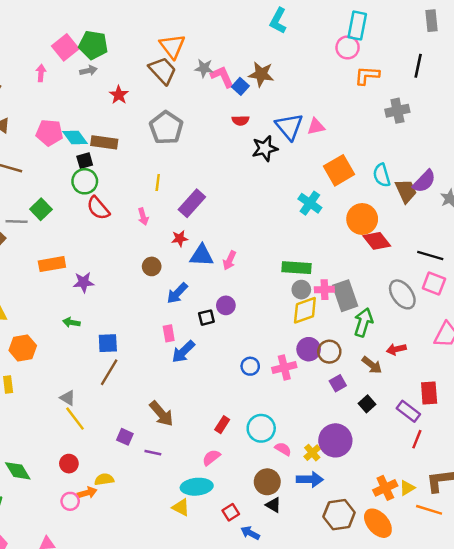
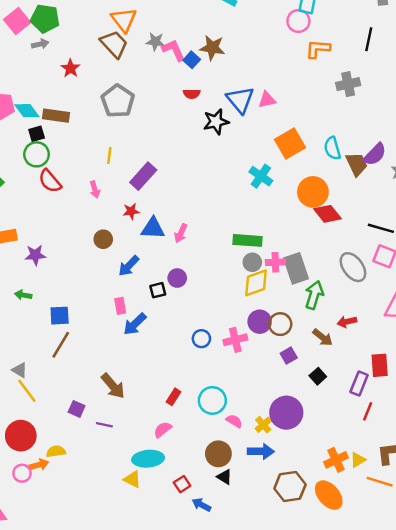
purple rectangle: (408, 411) -> (359, 383), turned 75
red circle: (69, 464) -> (21, 436), size x1.6

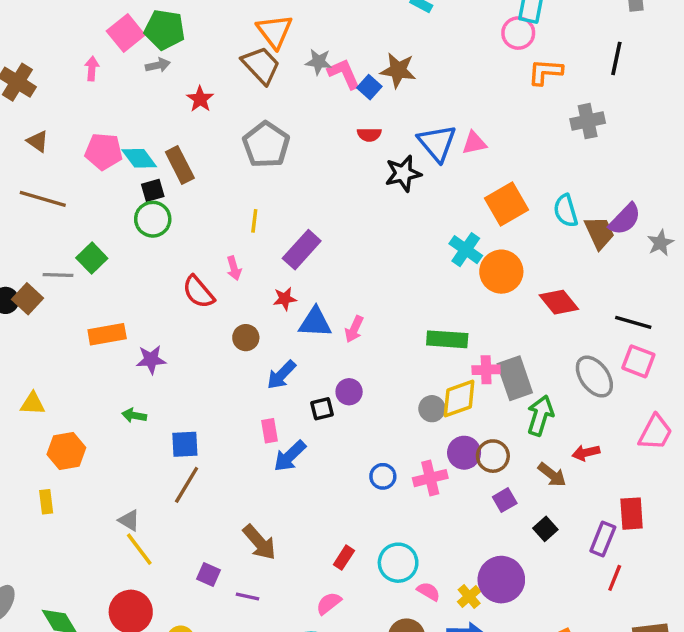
brown rectangle: (56, 116) -> (180, 165), turned 55
red semicircle: (50, 181) -> (198, 292), moved
orange circle: (313, 192) -> (501, 272), moved
gray circle: (252, 262) -> (432, 409), moved

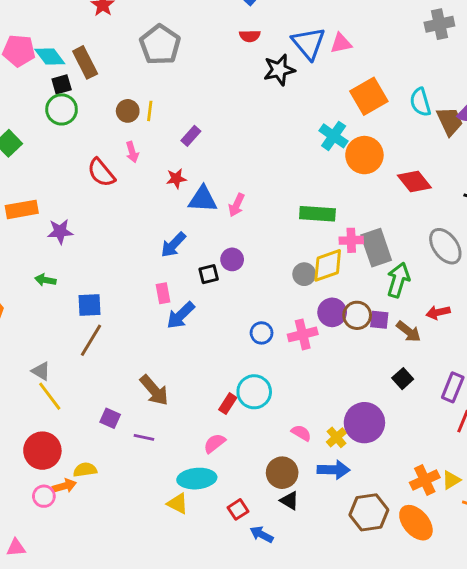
purple rectangle: (302, 250) -> (191, 136), size x0.6
brown circle: (246, 338) -> (128, 111), moved
purple square: (505, 500) -> (379, 320), moved, turned 36
cyan circle: (398, 563) -> (254, 392), moved

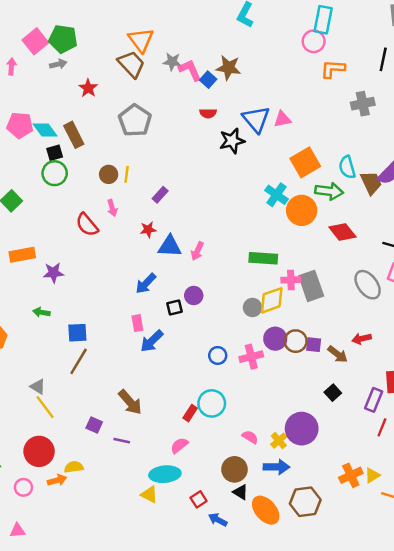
green arrow: (398, 280) -> (329, 191), moved, turned 80
pink circle: (44, 496) -> (23, 487), moved
orange ellipse: (416, 523) -> (266, 510), moved

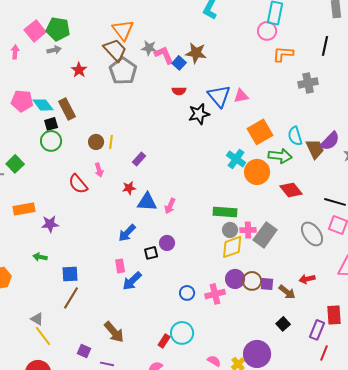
gray pentagon: (135, 120) -> (123, 71), moved
gray rectangle: (311, 286) -> (265, 235), turned 55
gray circle: (252, 307) -> (230, 230), moved

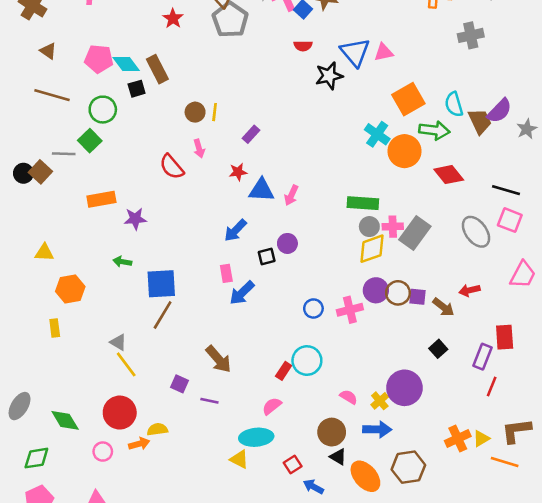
green circle: (51, 141) -> (103, 110), moved
blue square: (70, 274) -> (161, 284), size x1.4

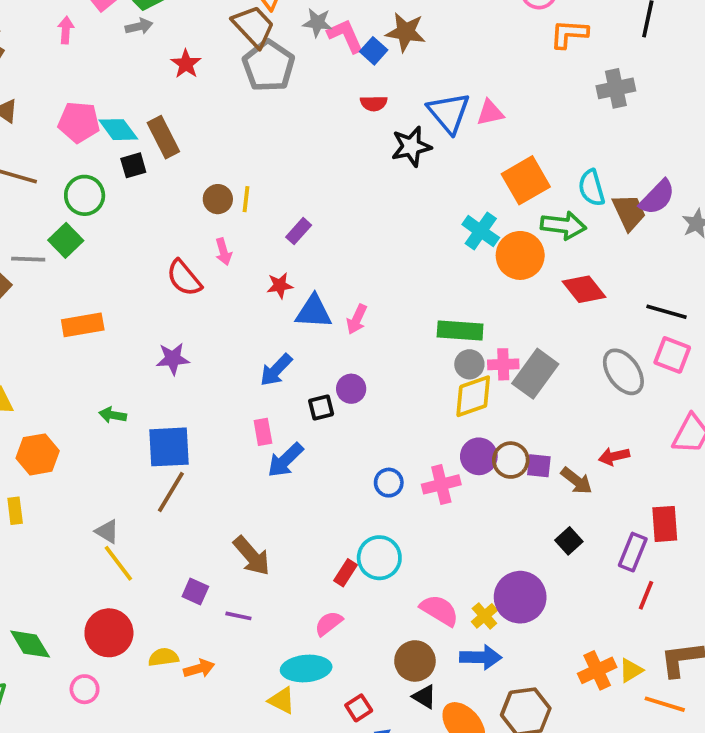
purple star: (135, 219) -> (173, 359), moved
pink semicircle: (349, 397) -> (439, 610), size x1.5
orange arrow: (139, 444) -> (199, 668), moved

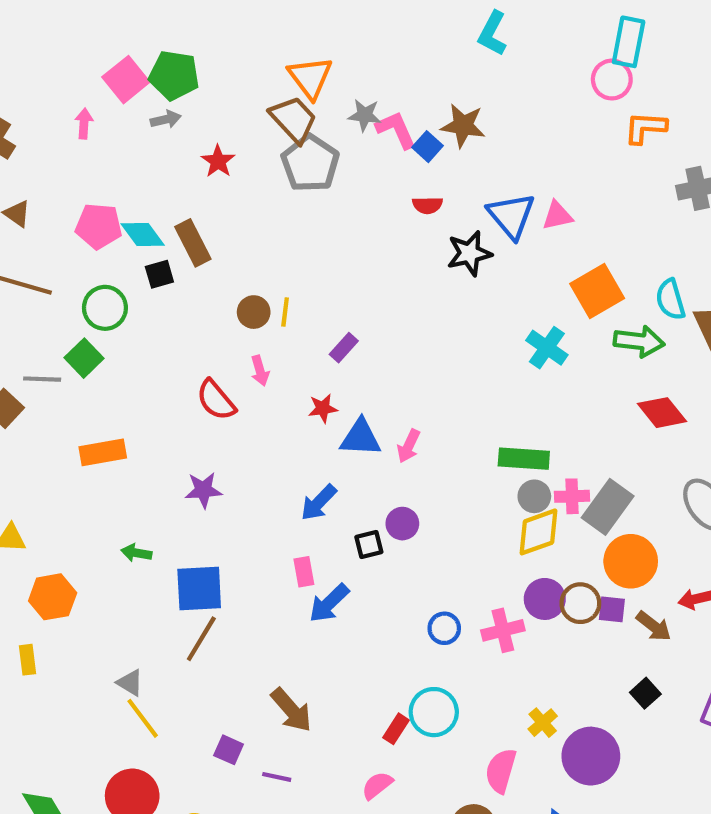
orange circle: (520, 255) -> (631, 561), moved
pink semicircle: (439, 610) -> (501, 771), turned -105
yellow cross: (484, 616) -> (543, 723), moved

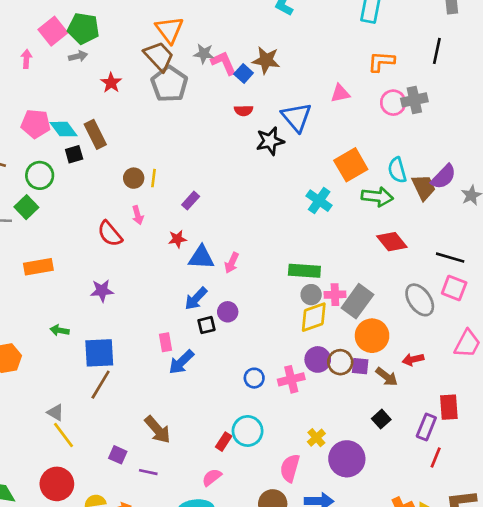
pink circle: (612, 80) -> (393, 103), moved
pink triangle: (557, 216) -> (340, 93), moved
blue arrow: (319, 503) -> (196, 299), moved

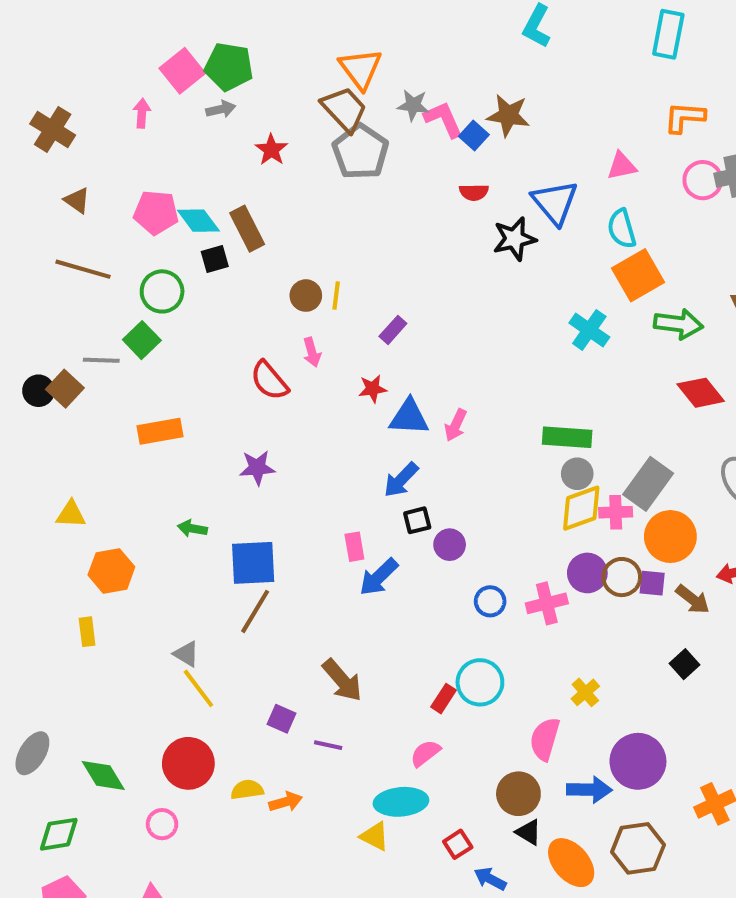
cyan semicircle: (397, 170) -> (622, 229), moved
pink cross: (335, 295) -> (616, 512), moved
purple circle: (228, 312) -> (450, 545), moved
purple circle: (347, 459) -> (638, 761), moved

